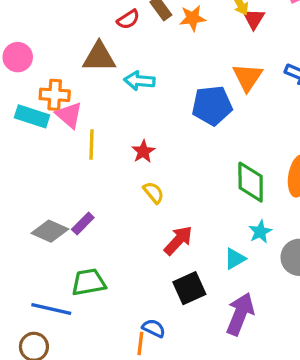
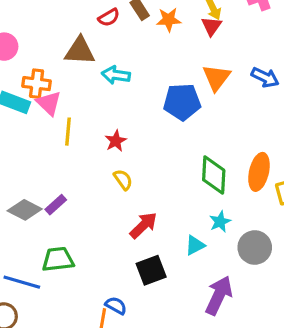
red triangle: (254, 19) -> (211, 26), moved
purple arrow: (240, 314) -> (219, 295), moved

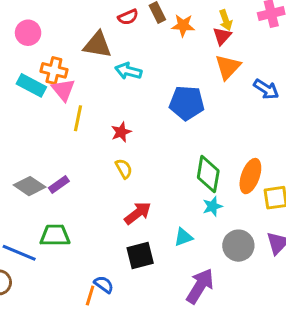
orange triangle: (216, 78) -> (228, 67), moved
cyan star: (220, 222) -> (212, 206), moved

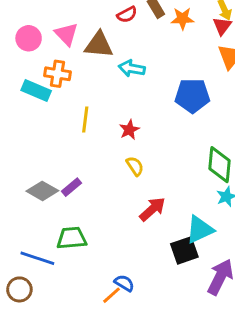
pink triangle: (63, 90) -> (66, 34), moved
cyan triangle: (183, 237) -> (200, 230), size x1.5
black square: (140, 256) -> (184, 250), moved
orange line: (90, 295) -> (111, 295), turned 36

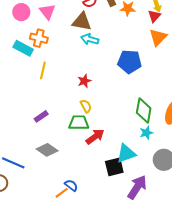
brown triangle: (99, 45) -> (82, 22), moved
yellow line: (85, 120) -> (43, 70), moved
gray diamond: (42, 191) -> (47, 150), moved
green trapezoid: (72, 238) -> (79, 123), moved

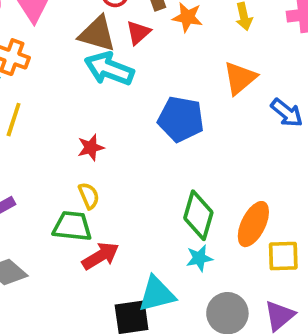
red triangle: (154, 16) -> (138, 33), moved
cyan arrow: (90, 39) -> (109, 69), size x1.4

